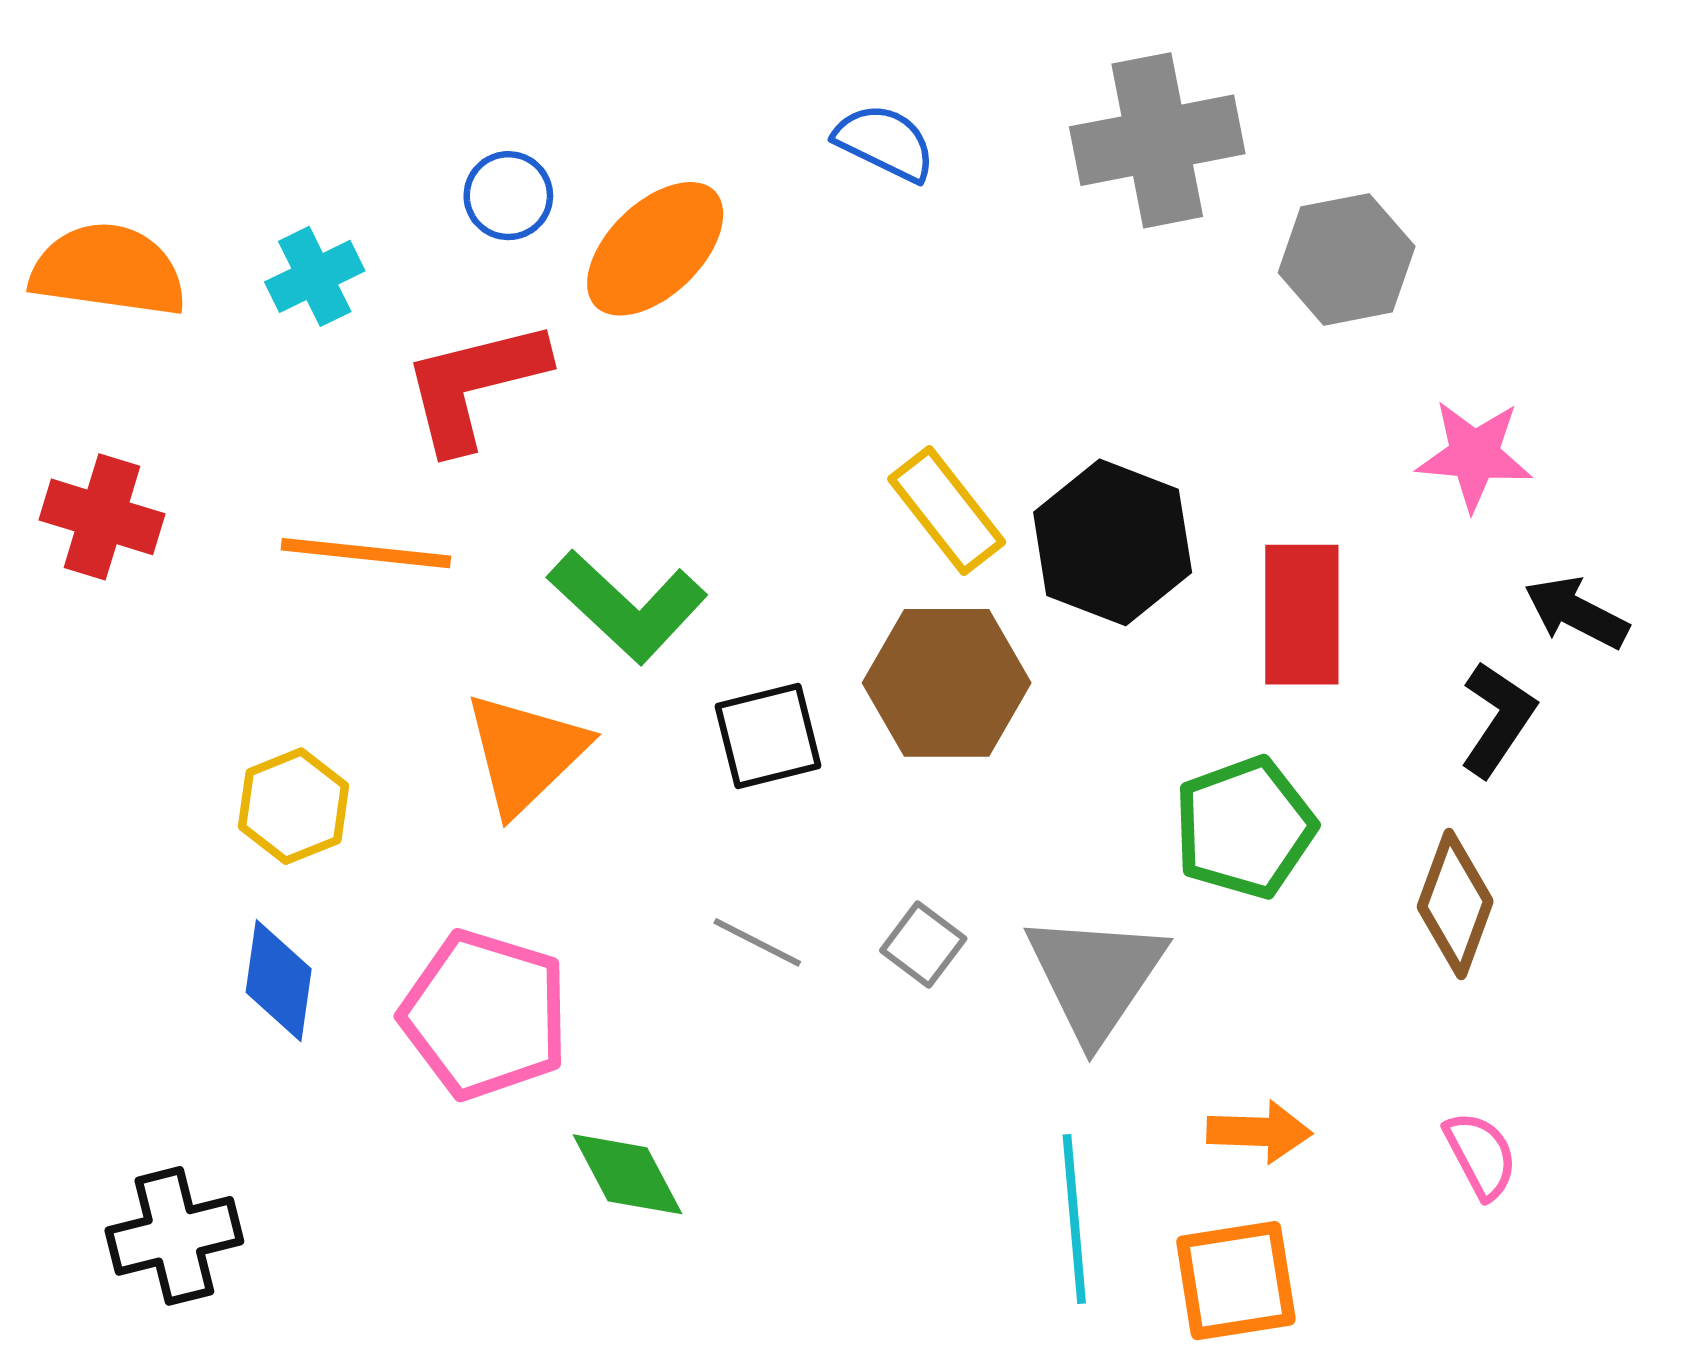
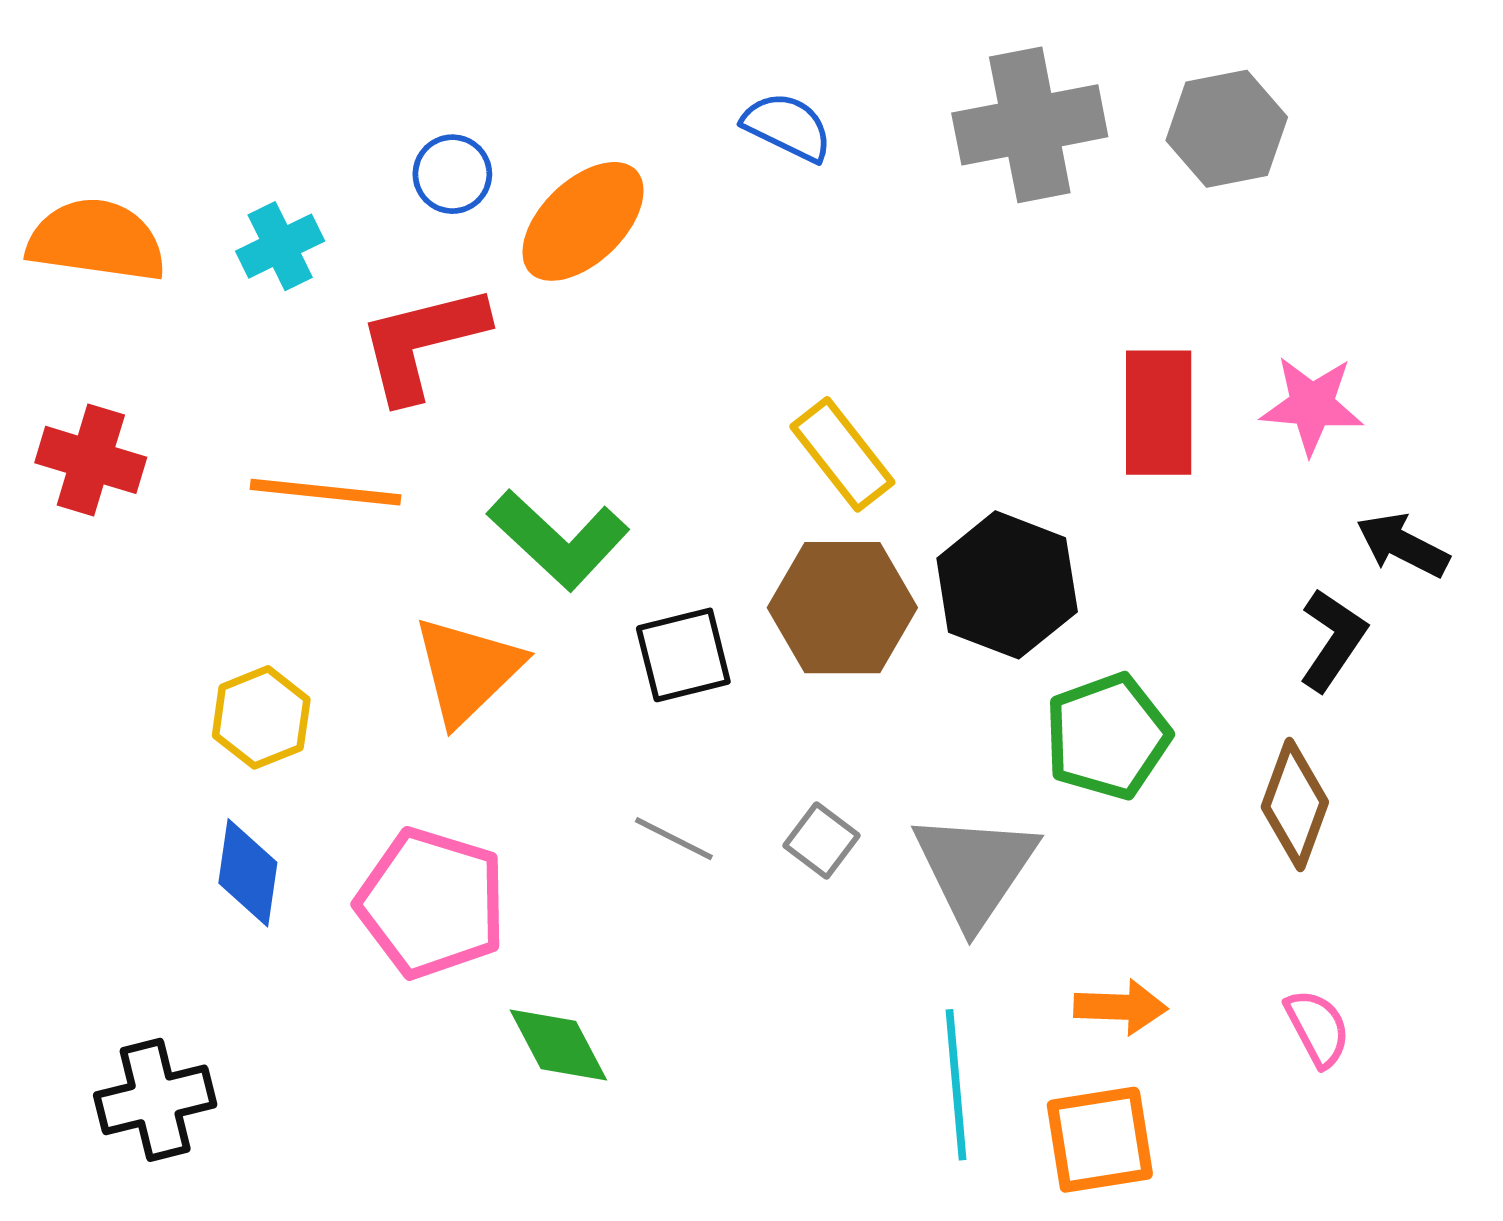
gray hexagon: (1347, 259) -> (1227, 129), moved
black hexagon: (1113, 542) -> (1007, 585), moved
red rectangle: (1302, 615) -> (1159, 413), moved

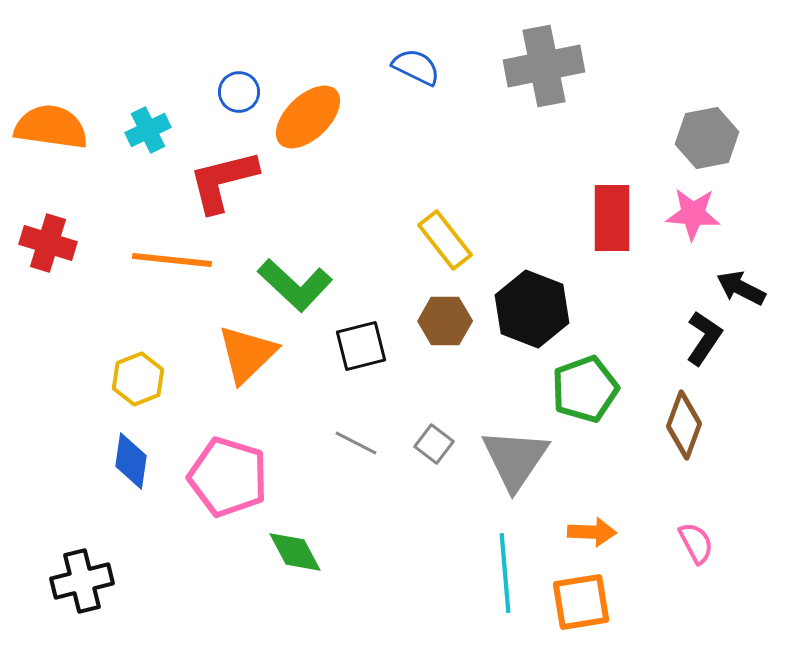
gray hexagon: (1227, 129) -> (707, 138), moved
brown hexagon: (842, 608) -> (445, 321), size x0.7

